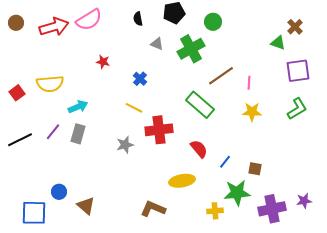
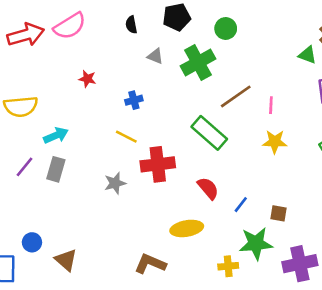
blue cross: (140, 79) -> (134, 100), turned 32

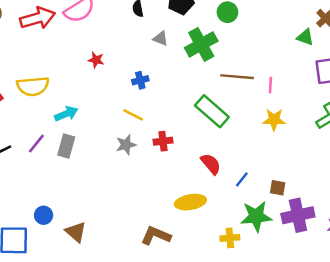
brown line: (236, 96) -> (237, 77), turned 40
red cross: (158, 164) -> (163, 141), size x0.6
gray star: (115, 183) -> (126, 145), moved
purple cross: (300, 264) -> (298, 215), moved

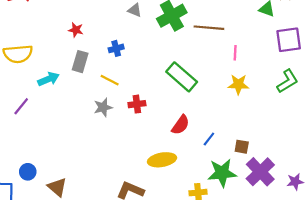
brown line: (237, 77) -> (209, 28), moved
gray rectangle: (66, 146) -> (80, 62), moved
red semicircle: (211, 164) -> (181, 125), turned 75
purple cross: (298, 215) -> (260, 172), turned -32

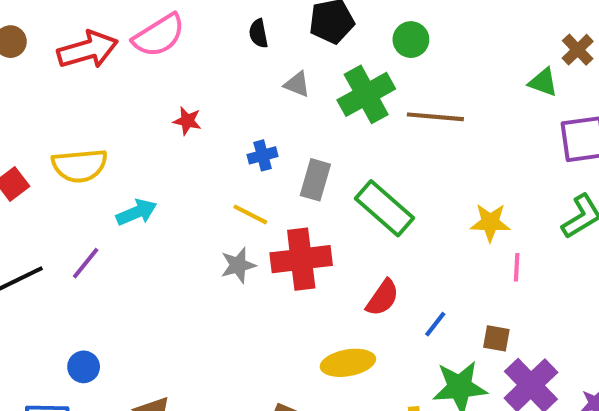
pink line: (235, 53) -> (517, 267), moved
gray rectangle: (80, 62) -> (315, 180), moved
red cross: (137, 104) -> (301, 259), size x1.8
blue circle: (28, 172) -> (84, 367), moved

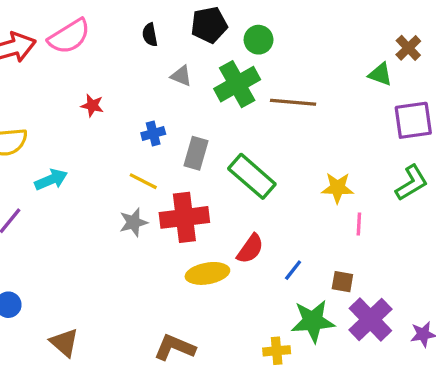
green circle: (411, 40) -> (259, 40), moved
yellow ellipse: (348, 363) -> (207, 273), moved

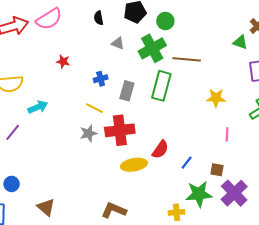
green rectangle: (252, 176) -> (161, 86), moved, turned 64
yellow star: (338, 188) -> (216, 98), moved

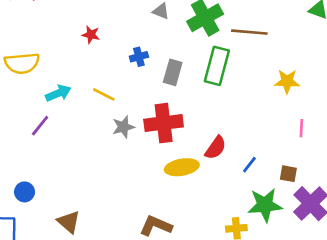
yellow line: (95, 108) -> (104, 94), moved
purple line: (13, 132) -> (40, 126), moved

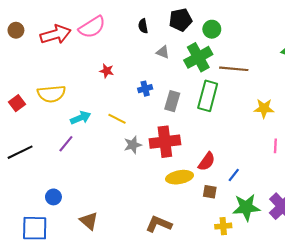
brown square: (288, 174) -> (210, 192), moved

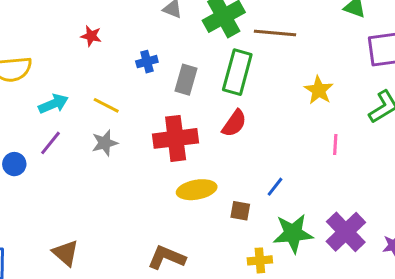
yellow star: (264, 108) -> (319, 90), turned 30
purple line: (66, 144) -> (50, 143), moved
gray star: (133, 145) -> (105, 143), moved
red semicircle: (207, 162) -> (234, 123), moved
blue circle: (53, 197) -> (14, 164), moved

